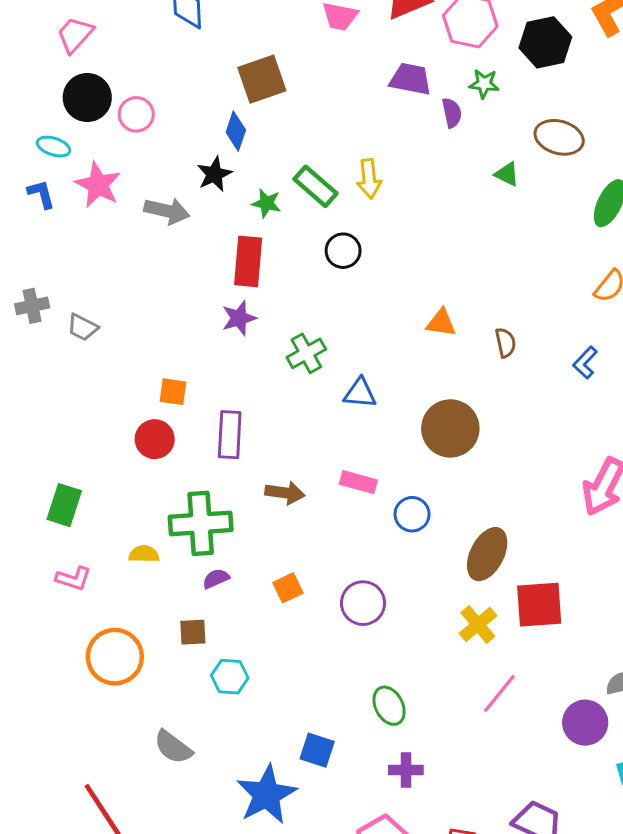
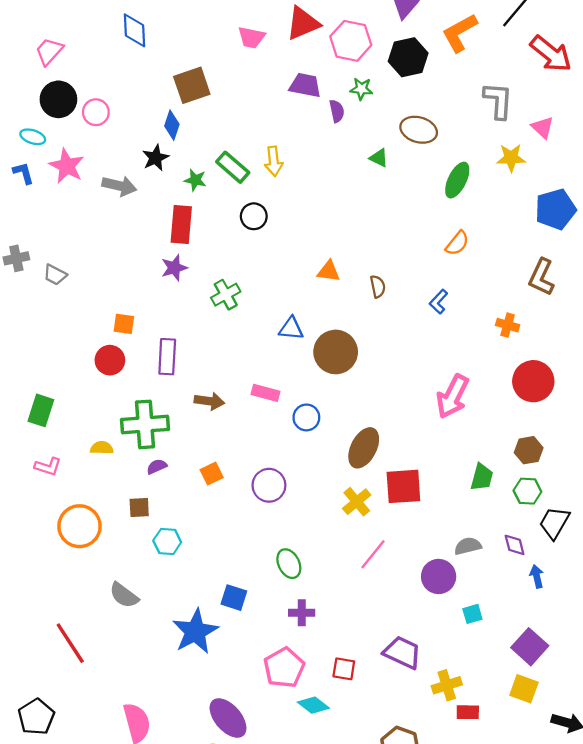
blue triangle: (360, 393) -> (291, 329), moved

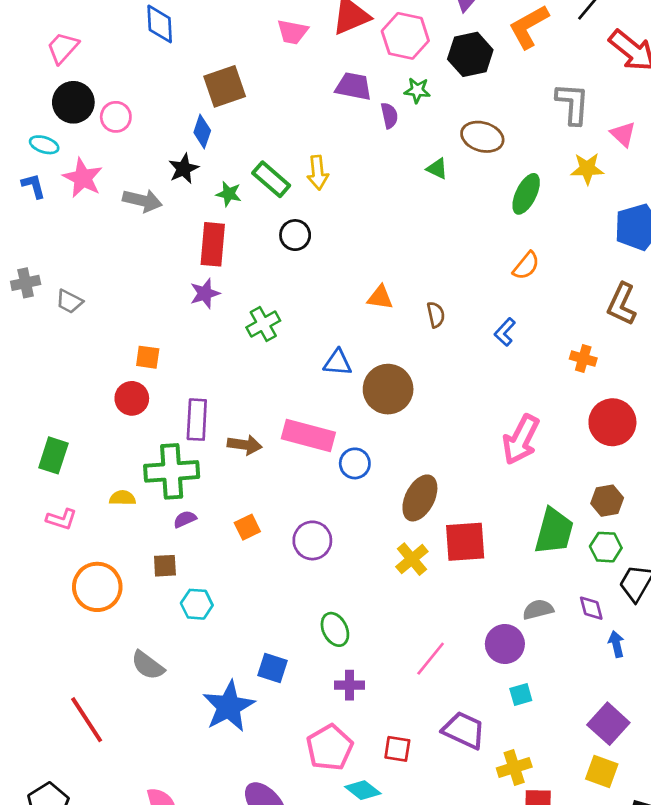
purple rectangle: (167, 357) -> (197, 420), moved
pink rectangle: (265, 393) -> (308, 436), size x1.6
green trapezoid: (482, 477) -> (554, 531), size x1.5
pink line: (373, 554) -> (431, 659), moved
cyan square: (472, 614) -> (521, 694), moved

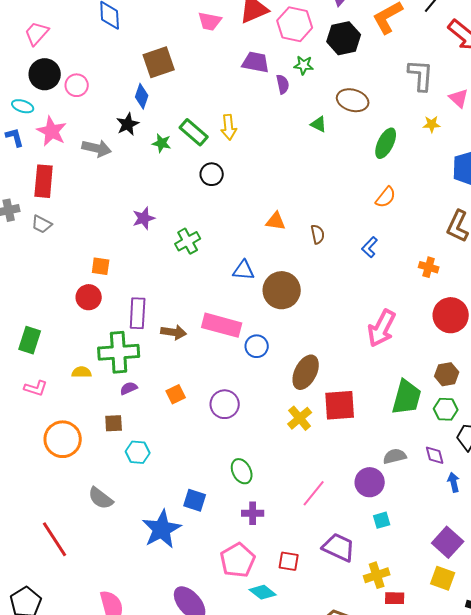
yellow star: (587, 169) -> (432, 124), size x0.7
red rectangle: (213, 244) -> (44, 181), moved

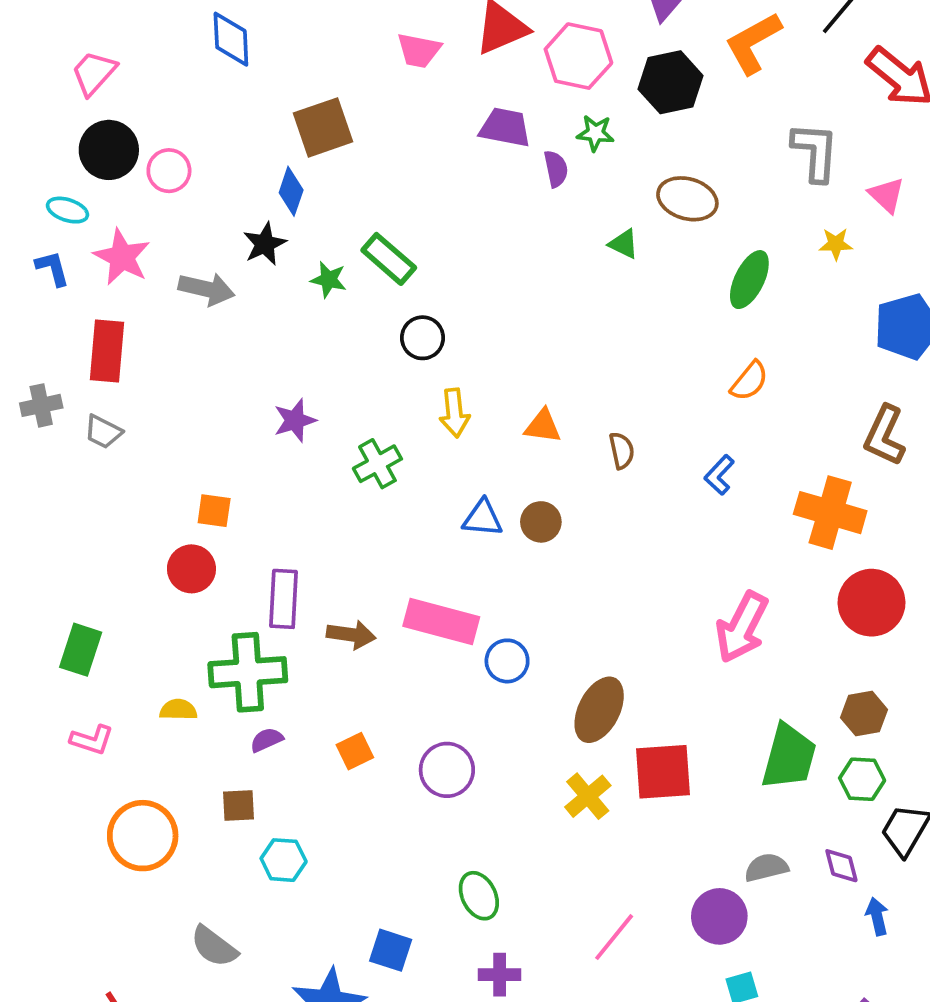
yellow arrow: (229, 127) -> (454, 413), moved
orange cross: (429, 267) -> (830, 513), size x1.8
brown circle: (282, 290) -> (541, 522), moved, size x0.6

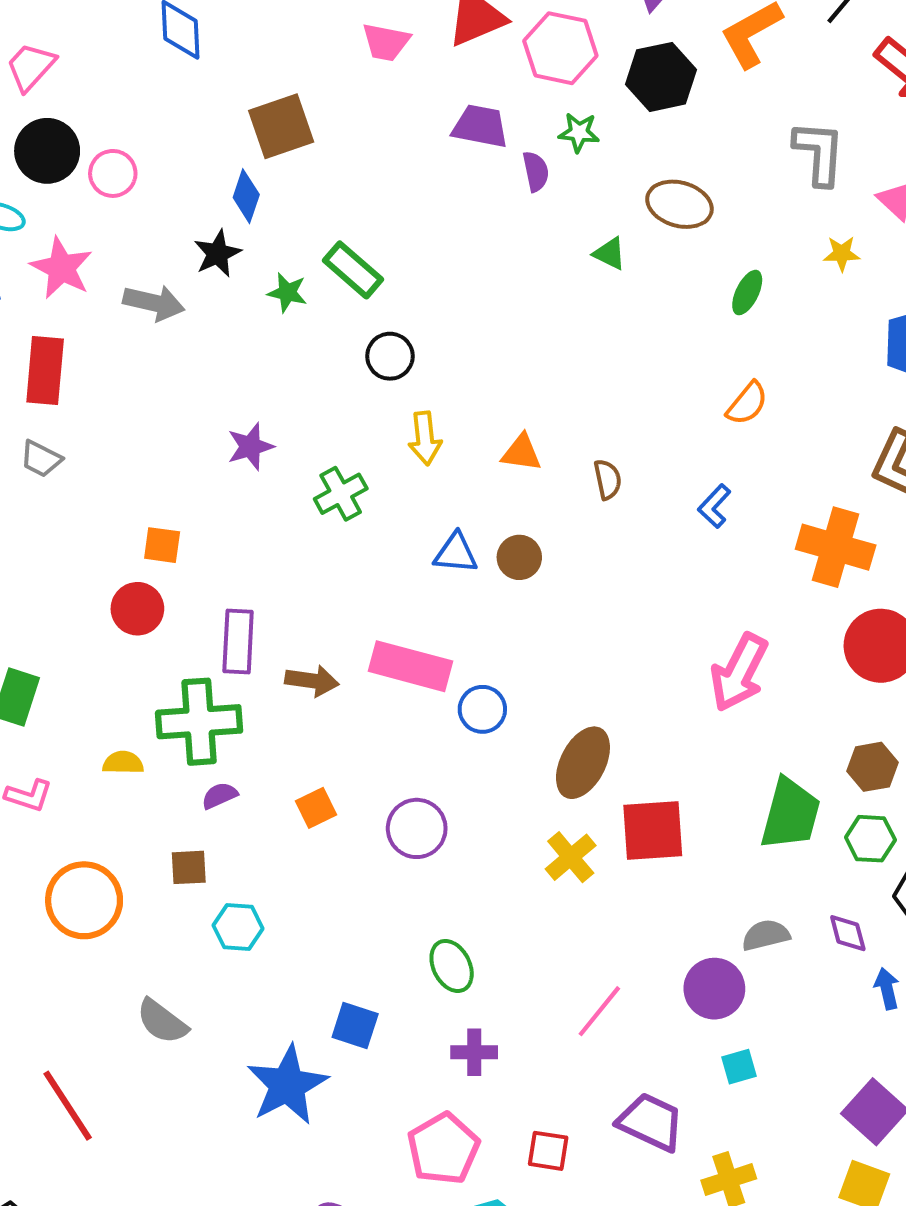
green ellipse: (749, 280) -> (747, 293), size x0.7

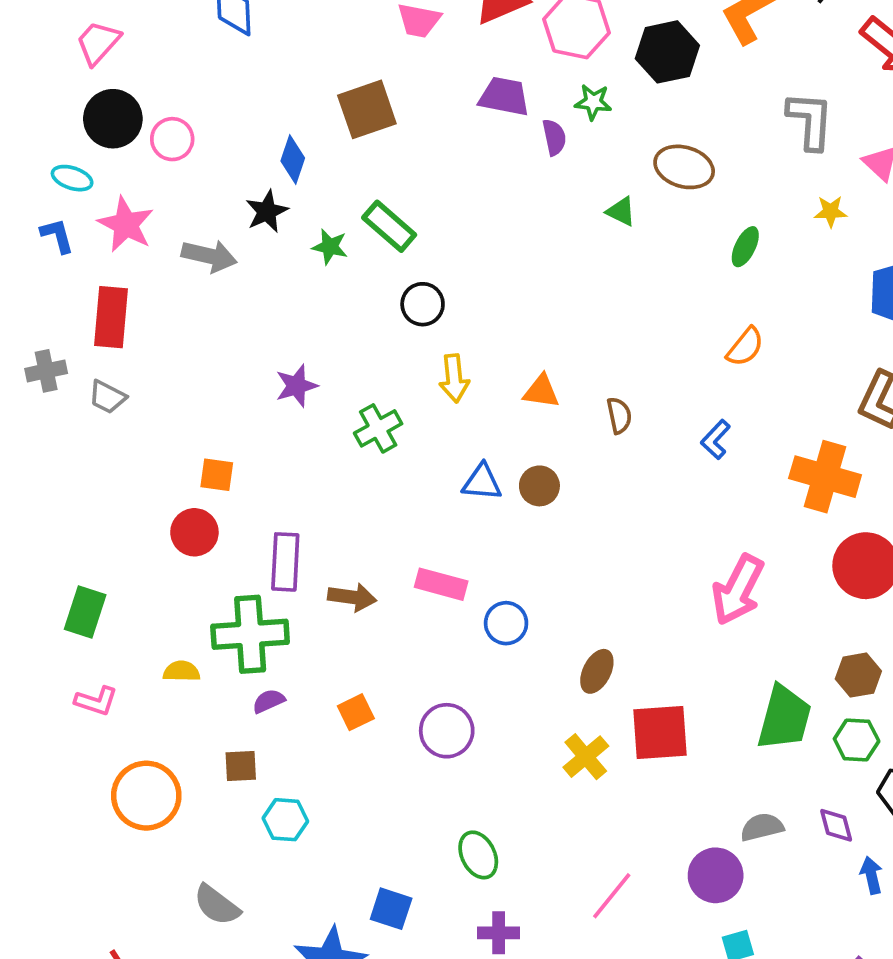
brown square: (281, 126) -> (367, 109), moved
pink rectangle: (410, 666) -> (441, 584), size x0.7
brown ellipse: (583, 763) -> (597, 671), size x0.7

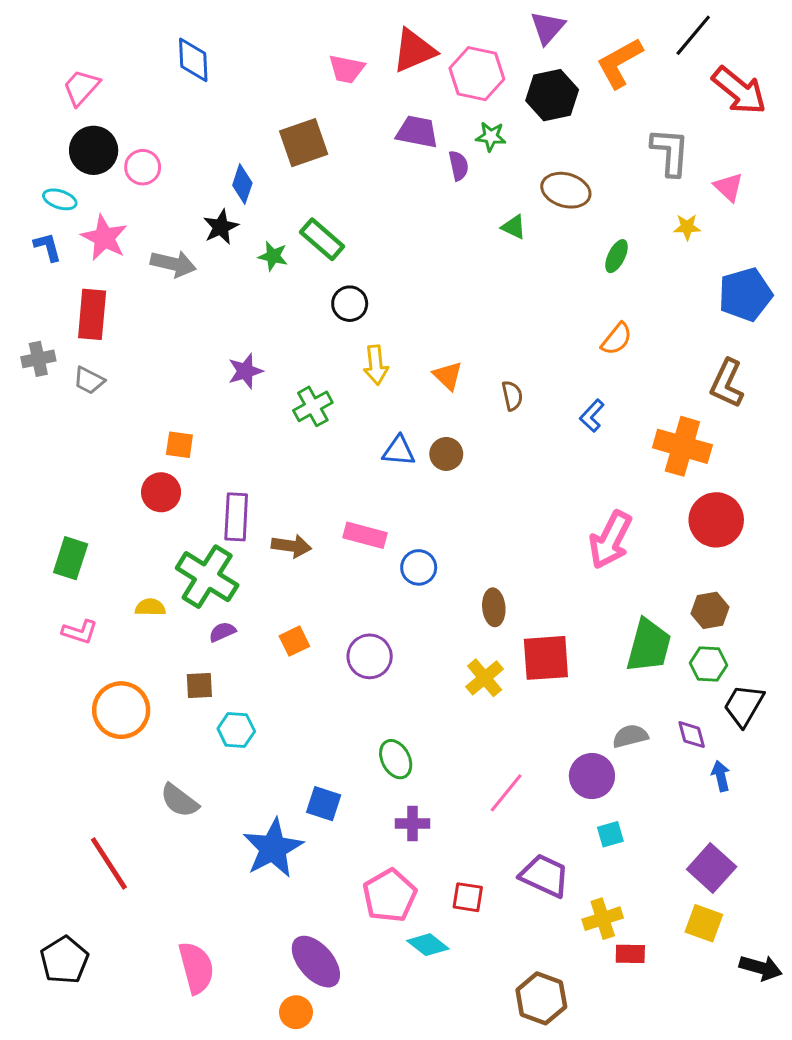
orange triangle: (541, 391) -> (448, 376), turned 36
green cross: (250, 634) -> (207, 577), turned 36
brown ellipse: (597, 671) -> (494, 607), turned -32

